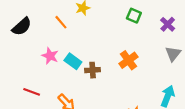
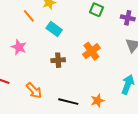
purple cross: (168, 24) -> (128, 18), turned -32
cyan rectangle: (73, 61) -> (54, 29), moved

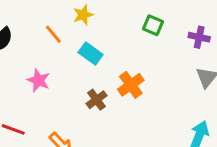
orange cross: (91, 51) -> (131, 85), moved
brown cross: (58, 60) -> (97, 100), turned -32

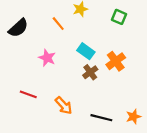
green square: (153, 25) -> (119, 17), moved
cyan rectangle: (91, 54) -> (86, 51), moved

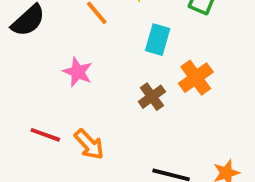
cyan rectangle: (86, 51) -> (158, 40), moved, turned 70
orange arrow: (64, 105) -> (89, 144), moved

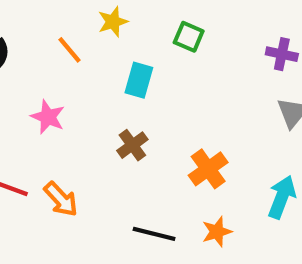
orange cross: (196, 78) -> (208, 169), moved

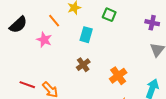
pink star: (48, 117) -> (44, 40), moved

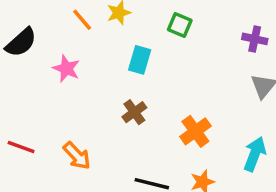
orange line: (54, 21) -> (82, 20), moved
red line: (27, 85) -> (21, 147), moved

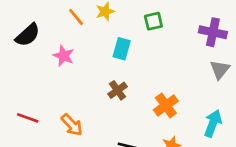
green square: (180, 25) -> (153, 21), turned -36
purple cross: (255, 39) -> (213, 32), size x1.4

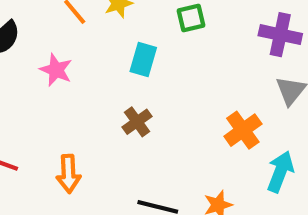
orange cross: (166, 105) -> (243, 130), moved
orange arrow: (72, 125) -> (68, 174), turned 40

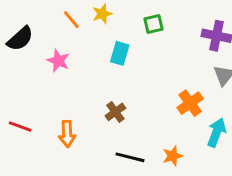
brown cross: (137, 122) -> (115, 112), moved

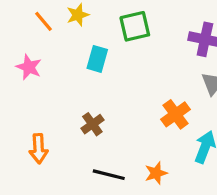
green square: (154, 24) -> (135, 26), size x1.4

